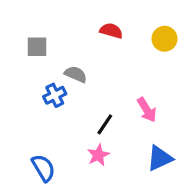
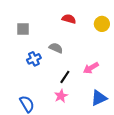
gray semicircle: (76, 74) -> (56, 48), moved
pink arrow: (147, 110) -> (91, 68), turned 91

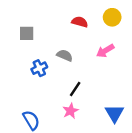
yellow circle: (102, 24) -> (112, 17), moved
pink arrow: (91, 68) -> (105, 51), moved
blue triangle: (99, 98) -> (114, 113), turned -36

